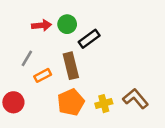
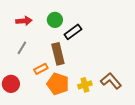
red arrow: (42, 25) -> (24, 21), moved
orange rectangle: (43, 75) -> (41, 69), moved
orange pentagon: (71, 102) -> (58, 84), turned -30

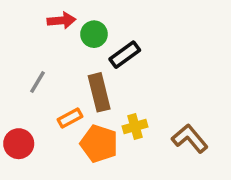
red arrow: (24, 21) -> (61, 20), moved
yellow cross: (85, 85) -> (135, 127), moved

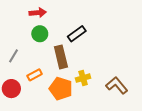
green circle: (94, 34) -> (40, 34), moved
gray line: (38, 82) -> (13, 56), moved
orange rectangle: (70, 118) -> (35, 75), moved

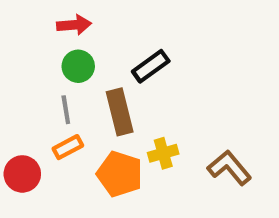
gray line: (13, 56) -> (66, 110), moved, turned -40

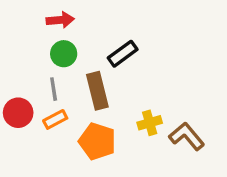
yellow cross: (163, 153) -> (150, 123), moved
red circle: (22, 174) -> (18, 113), moved

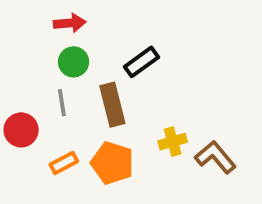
orange rectangle: (55, 119) -> (64, 163), moved

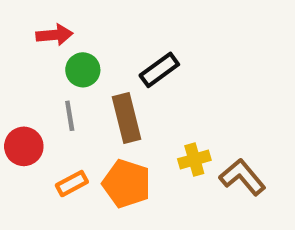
red arrow: (70, 23) -> (54, 35), moved

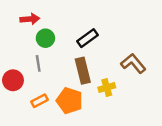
brown rectangle: (127, 118) -> (83, 71), moved
brown L-shape: (242, 177) -> (133, 63), moved

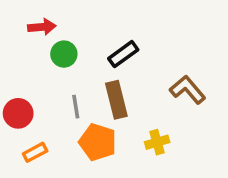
gray line: (38, 63) -> (76, 107), moved
yellow cross: (107, 87) -> (157, 142), moved
orange rectangle: (39, 101) -> (35, 152), moved

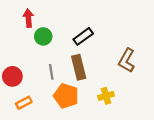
red arrow: (42, 27) -> (28, 18), turned -90
brown L-shape: (188, 90) -> (127, 60), turned -110

